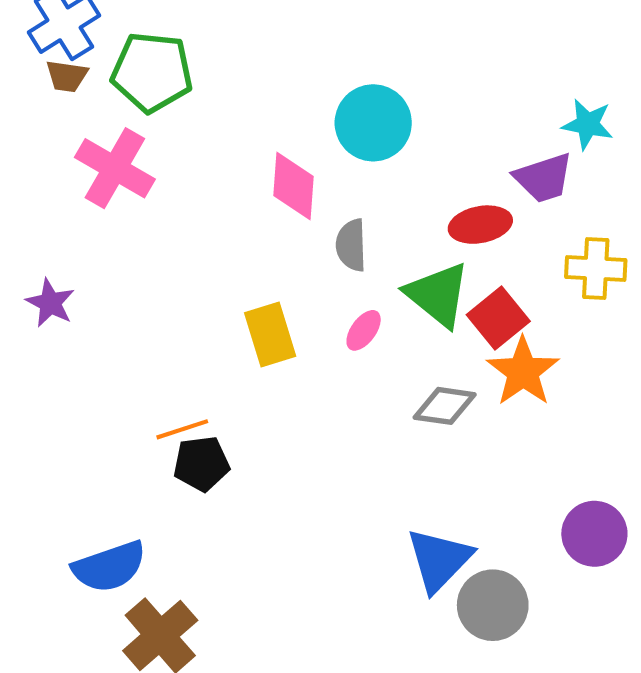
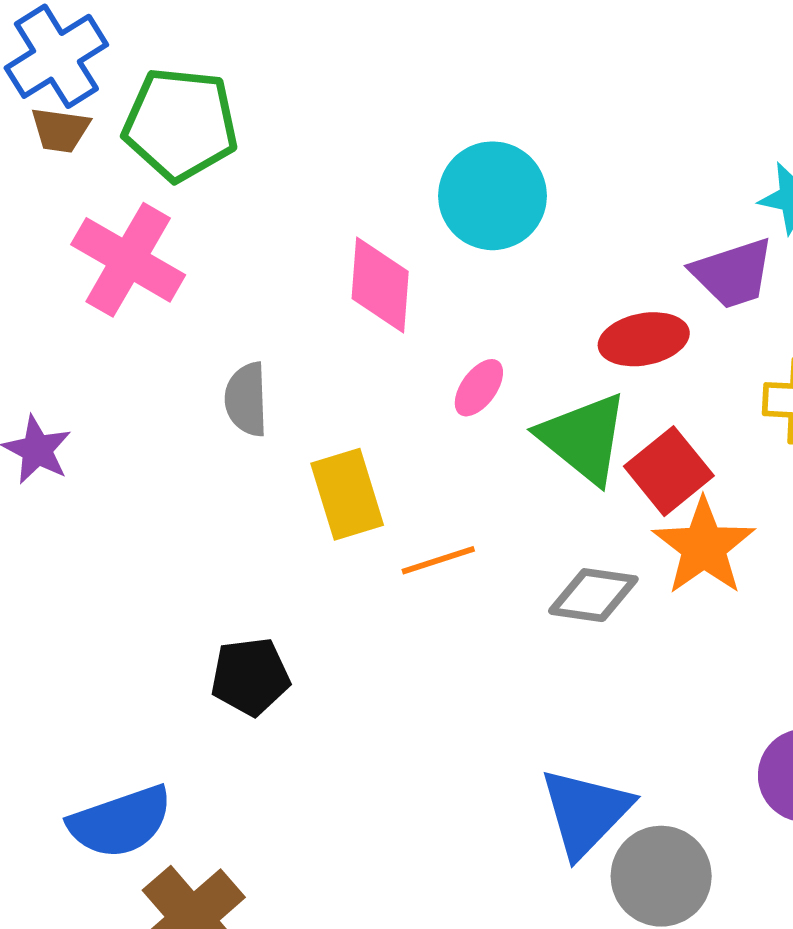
gray semicircle: (351, 245) -> (246, 399), moved
pink ellipse: (364, 330) -> (479, 388), moved
orange line: (182, 429) -> (438, 560), moved

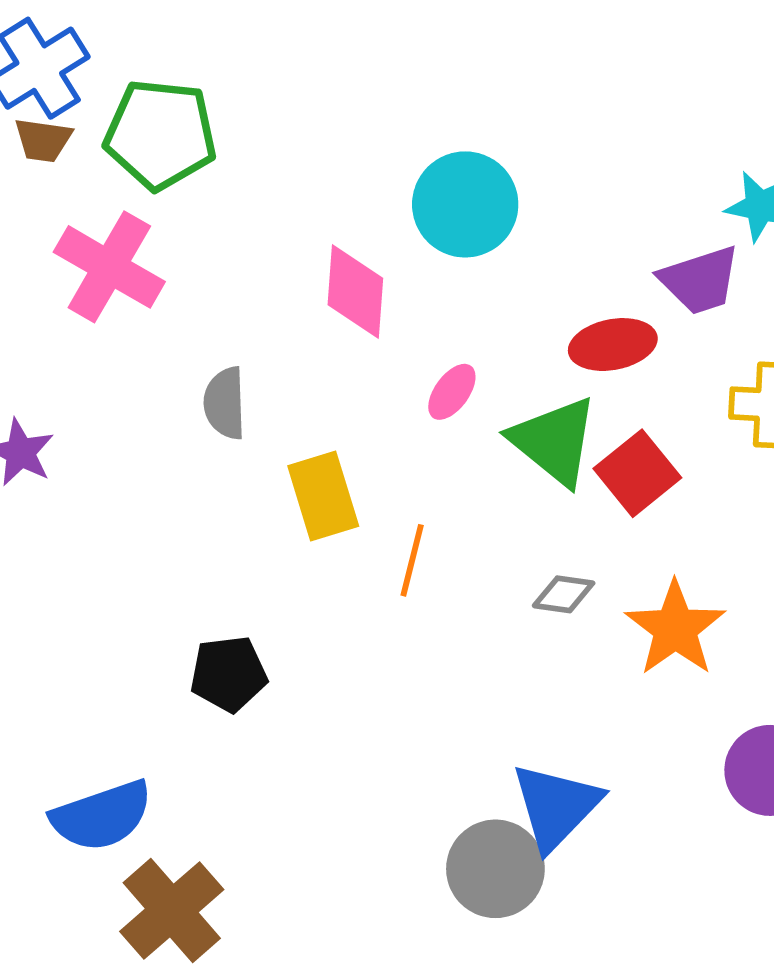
orange star: (704, 547) -> (675, 628), moved
orange line: (438, 560) -> (412, 560), turned -58
gray diamond: (593, 595) -> (564, 594), size x0.7
gray circle: (661, 876) -> (495, 869), moved

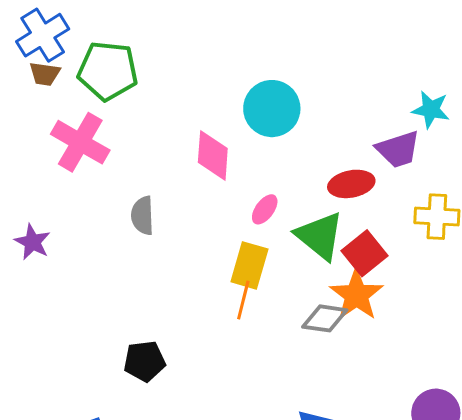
yellow rectangle: (323, 496) -> (249, 265), moved, turned 33
gray diamond: (564, 594) -> (325, 318), size x1.4
orange star: (675, 628) -> (356, 295), moved

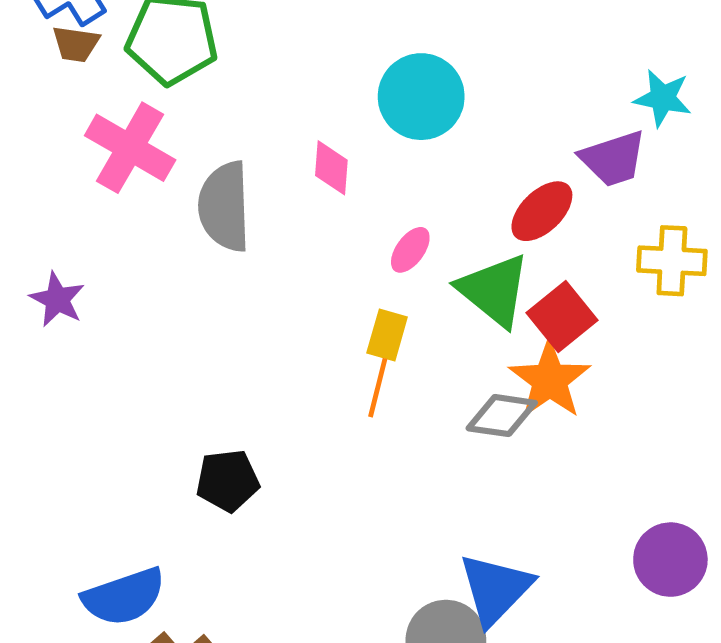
pink diamond: (213, 155) -> (331, 168), size x0.7
red ellipse: (351, 184) -> (542, 211), turned -33
gray semicircle: (142, 216) -> (224, 207), moved, size x1.5
yellow rectangle: (249, 265) -> (387, 335), size x0.7

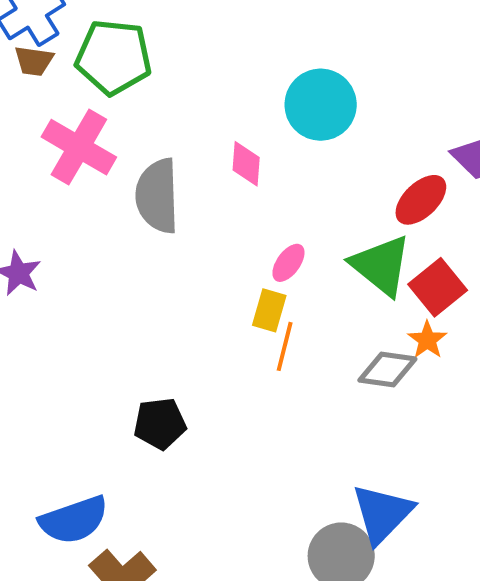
pink ellipse: (410, 250) -> (288, 263), moved
yellow rectangle: (387, 335) -> (269, 310), moved
orange star: (550, 380) -> (427, 340), size x0.6

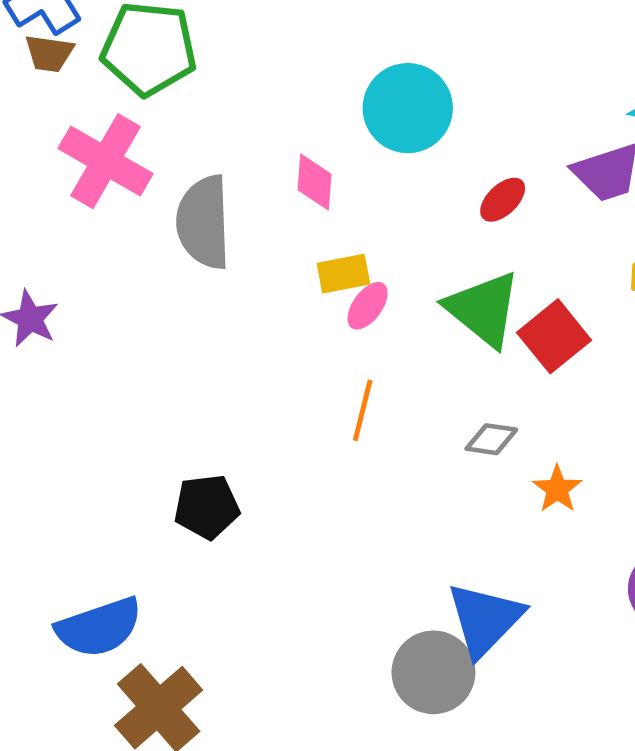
red ellipse: (421, 200) -> (503, 200), moved, size x0.7
yellow rectangle: (269, 310) -> (343, 274), moved, turned 63
orange star: (427, 340) -> (557, 489), moved
gray diamond: (387, 370) -> (491, 439), size x0.7

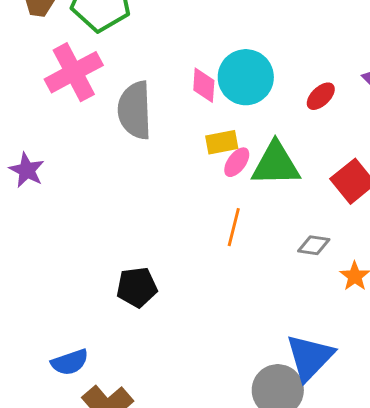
cyan circle: (408, 108) -> (246, 77), moved
pink cross: (105, 161) -> (74, 72), turned 32
green triangle: (483, 309) -> (276, 164), moved, turned -40
blue semicircle: (99, 627) -> (70, 362), size x0.7

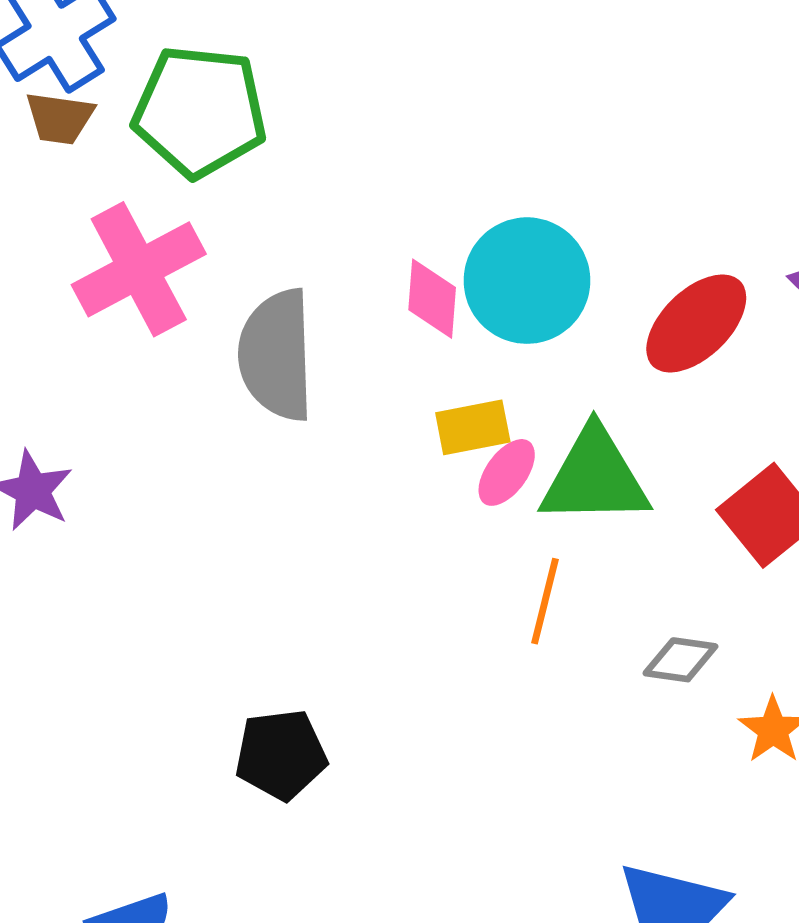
red ellipse: (321, 96) -> (696, 323), size x1.6
orange line: (234, 227) -> (545, 601), moved

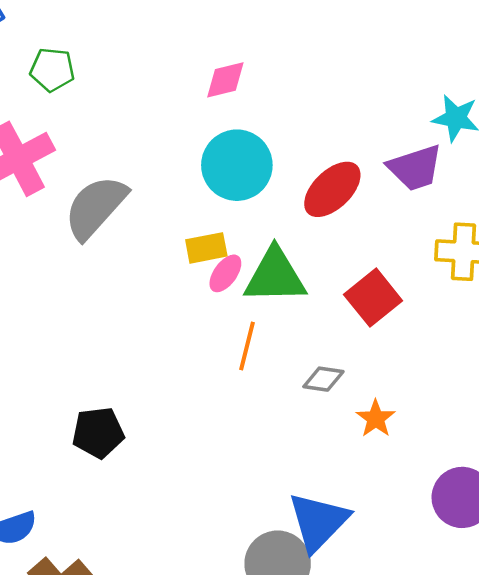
green pentagon: (200, 111) -> (52, 70), size x0.6
pink diamond: (432, 299) -> (225, 80), moved, turned 72
gray semicircle: (276, 355) -> (96, 207), turned 44

